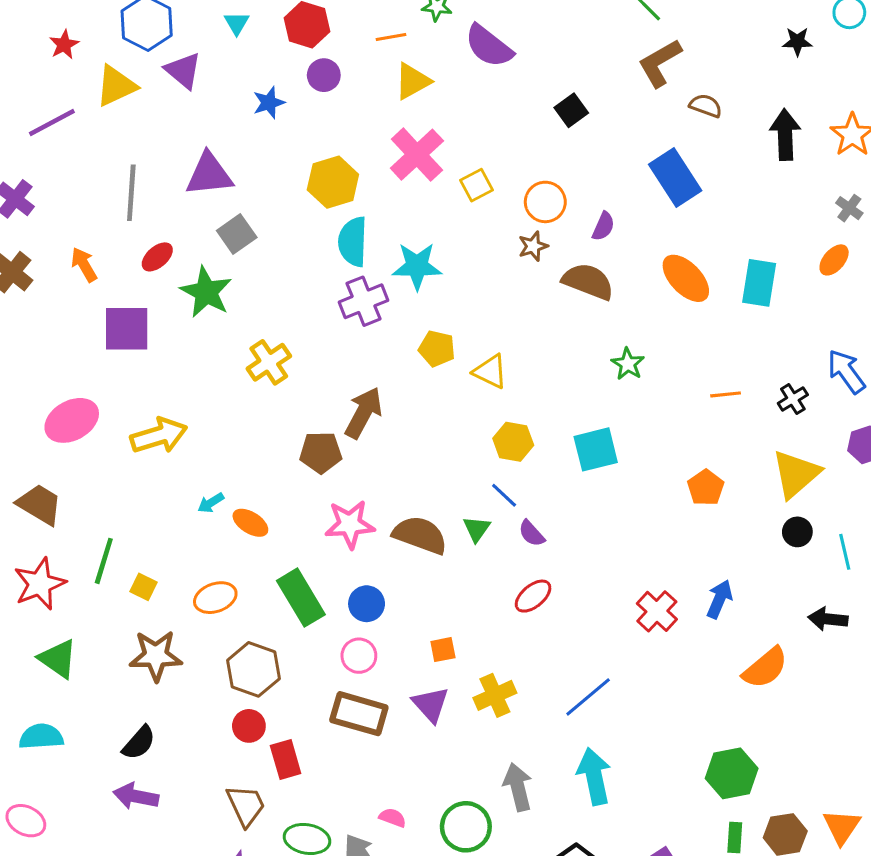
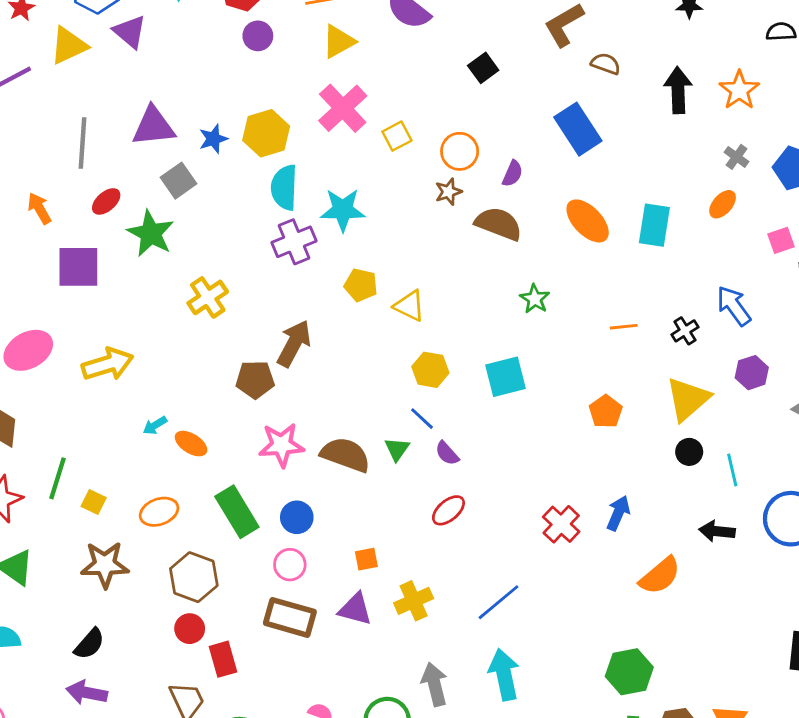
blue star: (269, 103) -> (213, 139), moved
purple triangle: (431, 705) -> (355, 609), turned -33

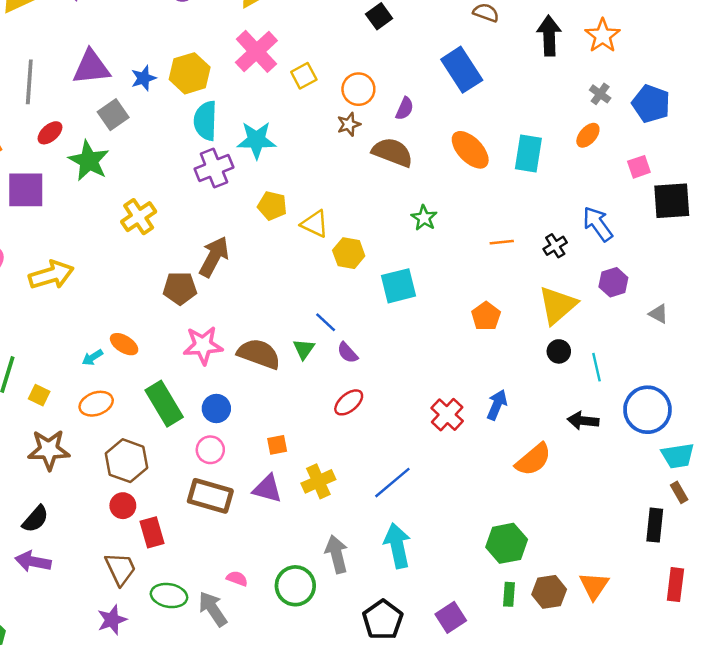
yellow hexagon: (430, 370) -> (349, 253), moved
cyan arrow: (155, 425) -> (92, 357), moved

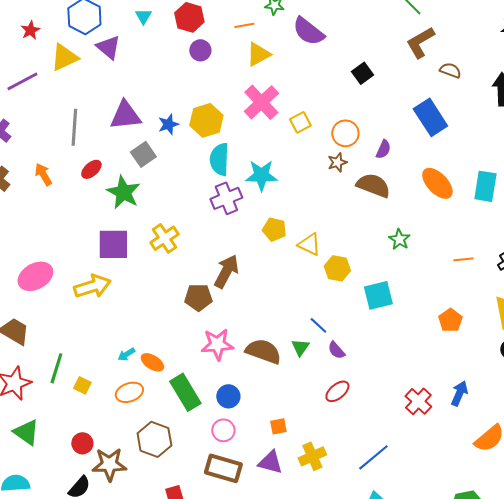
purple square: (26, 190) -> (113, 244), moved
orange ellipse: (124, 344) -> (152, 362), moved
brown star: (49, 450) -> (109, 464), moved
red circle: (123, 506) -> (82, 443), moved

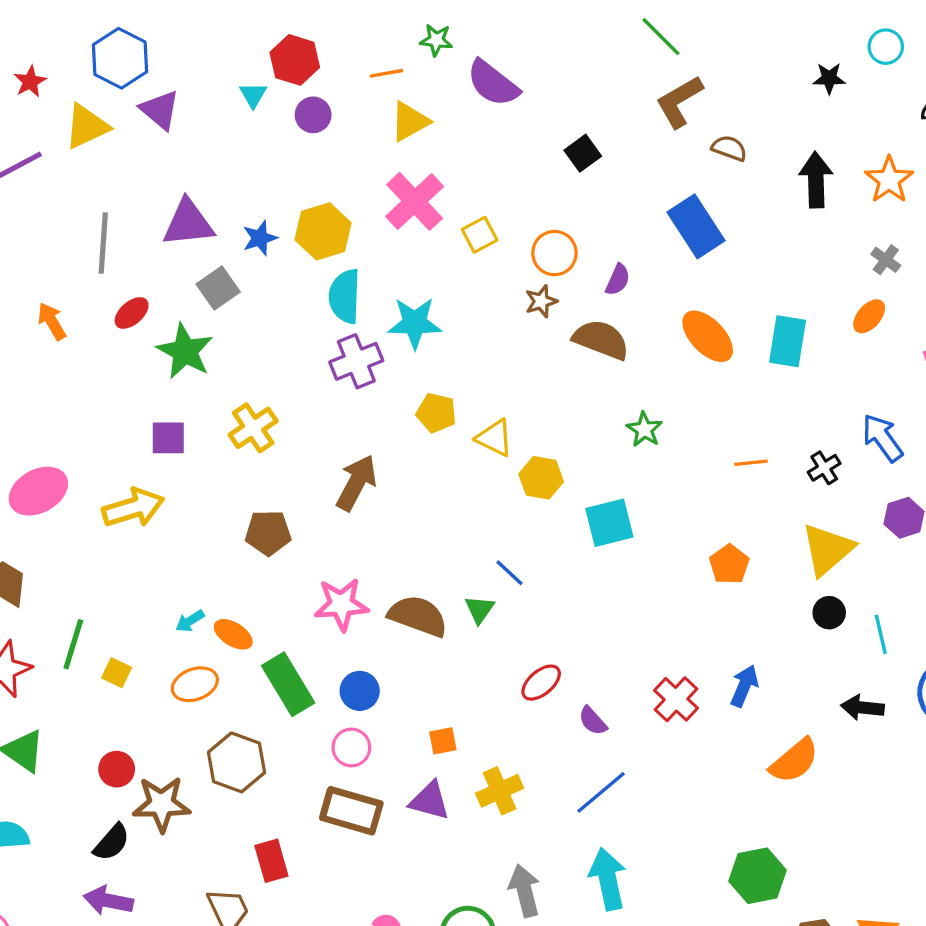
cyan triangle: (143, 16) -> (253, 95), moved
purple square: (113, 244) -> (168, 438), size x0.7
brown pentagon: (198, 297) -> (268, 533), moved
purple semicircle: (336, 350) -> (593, 721), moved

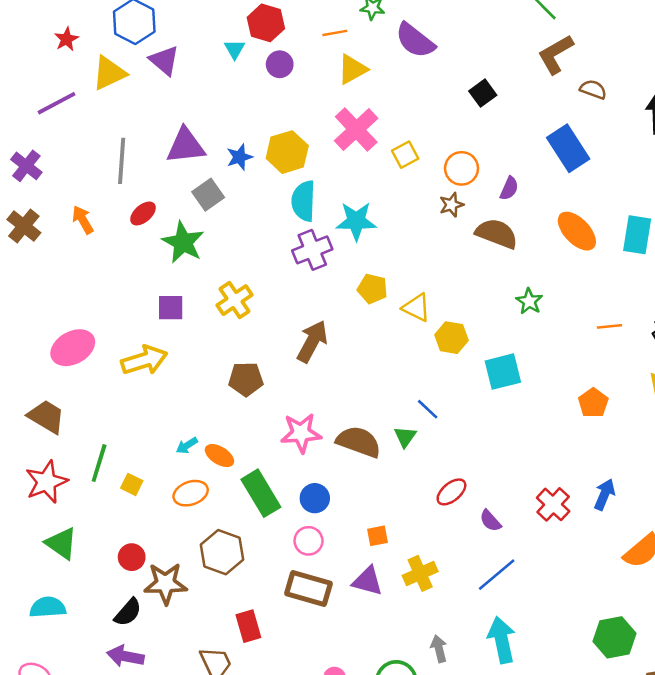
gray arrow: (524, 891) -> (439, 649), size x0.7

